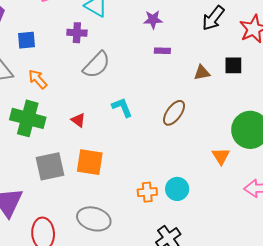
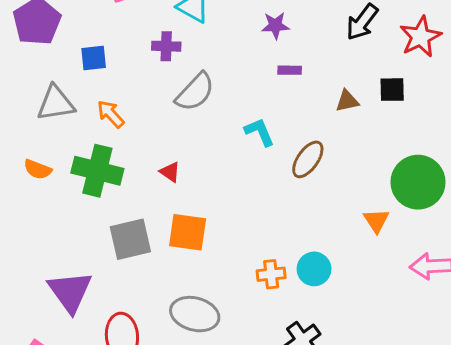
cyan L-shape: (122, 107) -> (259, 132), moved

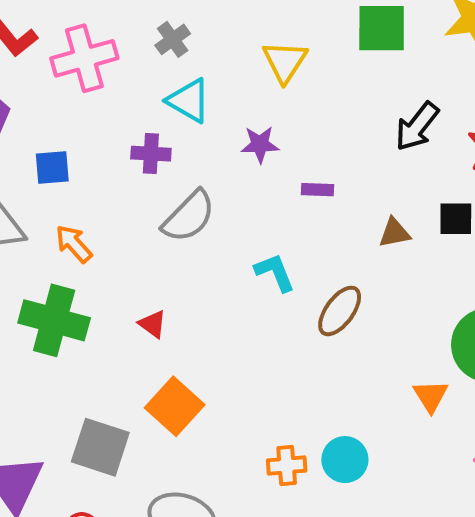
purple star: (275, 26) -> (260, 144), moved
orange square: (188, 232) -> (175, 406), turned 33
gray square: (130, 239) -> (100, 447), moved, turned 30

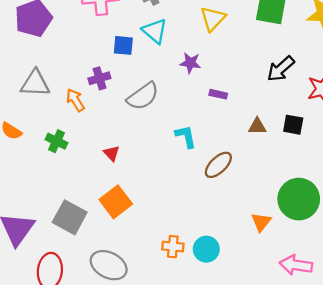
purple cross: (151, 154) -> (99, 78), moved, turned -30
blue square: (52, 167) -> (123, 45), moved
green cross: (54, 320) -> (56, 141), size x0.6

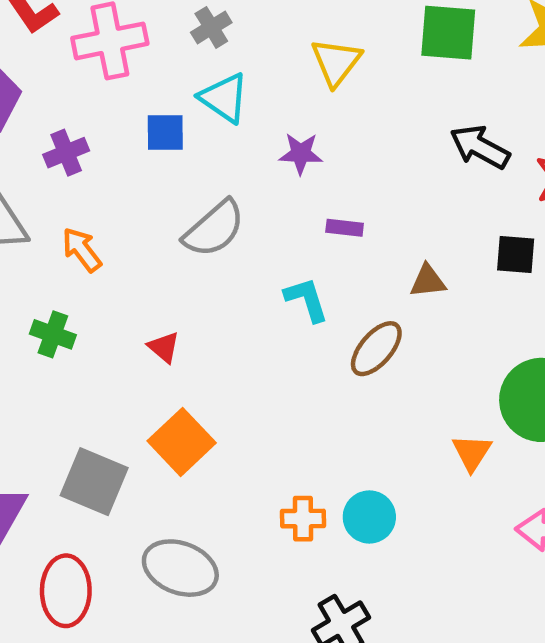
black arrow: (281, 69) -> (480, 147), turned 76
purple cross: (99, 78) -> (66, 153), moved
purple rectangle: (218, 94) -> (345, 228), moved
brown triangle: (257, 126) -> (428, 281), moved

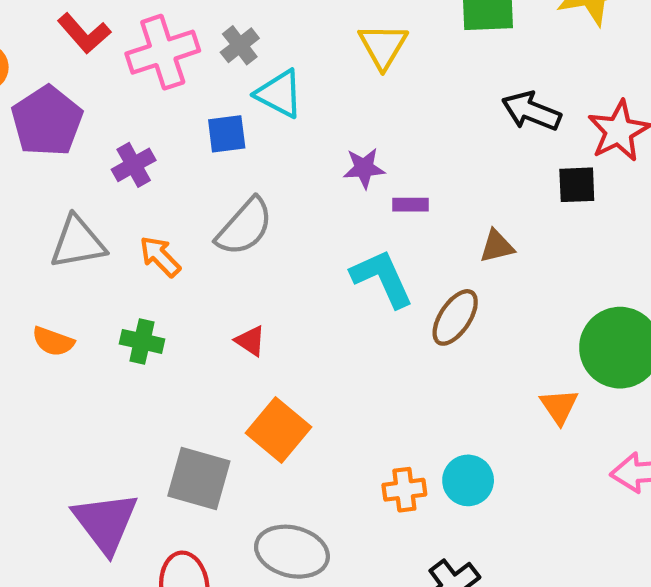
gray cross: (211, 27) -> (240, 45), moved
purple star: (301, 154) -> (364, 168), moved
gray semicircle: (214, 229) -> (245, 227), moved
black square: (516, 255) -> (577, 185), moved
cyan L-shape: (306, 299) -> (382, 278), size x1.4

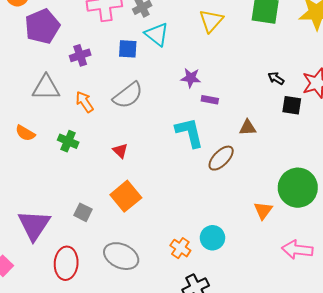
black arrow: (531, 111) -> (276, 78), moved, size x0.6
gray square: (199, 478) -> (83, 212), size x0.6
orange cross: (404, 490) -> (180, 248), moved, turned 30

